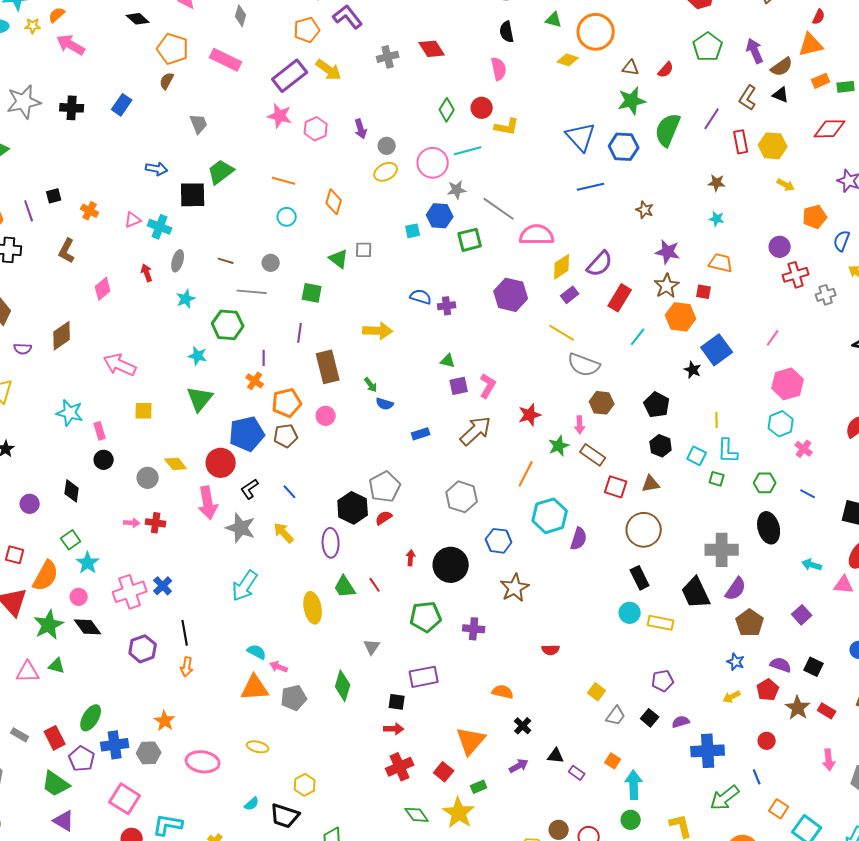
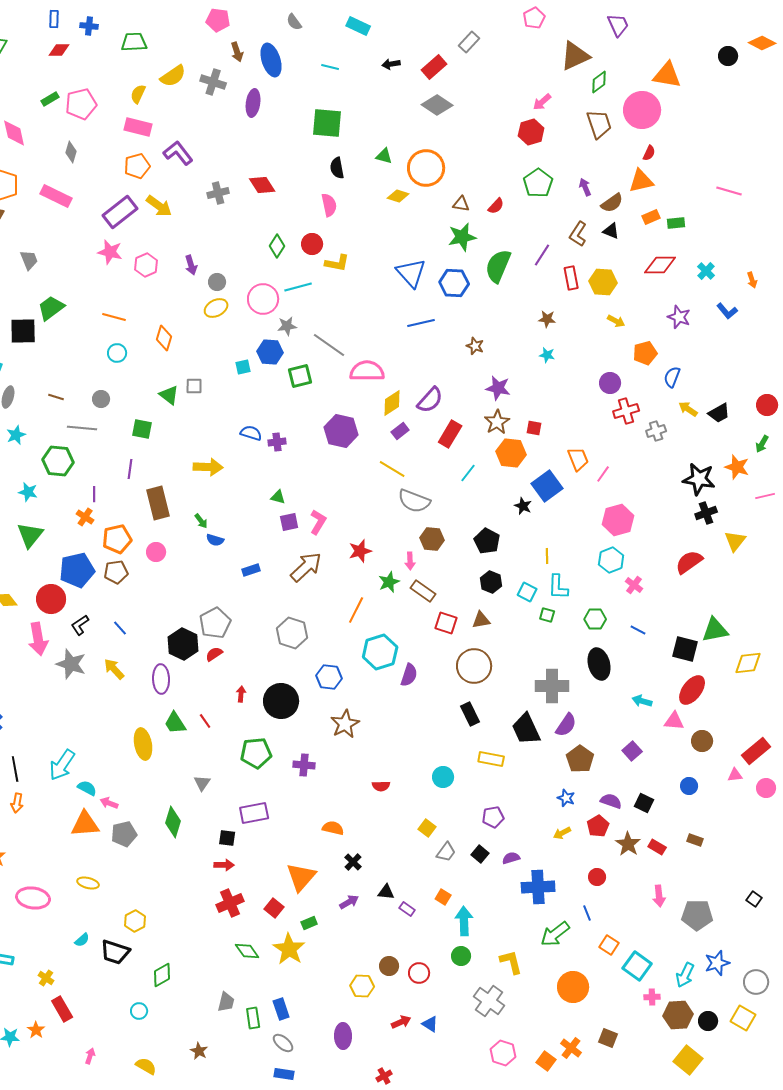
purple arrow: (755, 51) -> (585, 187), size x0.7
orange trapezoid: (721, 263) -> (578, 459), moved, turned 55
cyan arrow: (245, 586) -> (62, 765), moved
cyan circle: (630, 613) -> (443, 777), moved

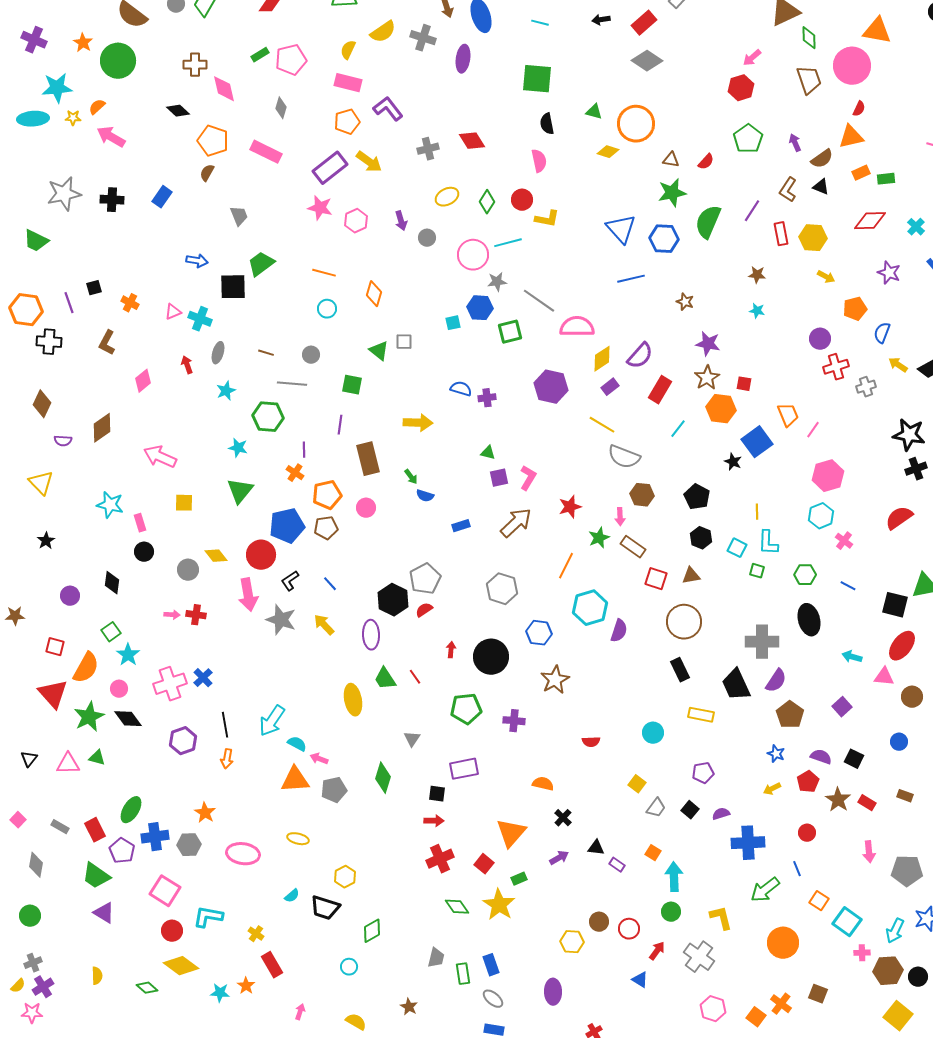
green diamond: (599, 82) -> (809, 38), turned -55
yellow ellipse: (216, 308) -> (447, 197), moved
red arrow: (401, 1022) -> (657, 951), moved, turned -30

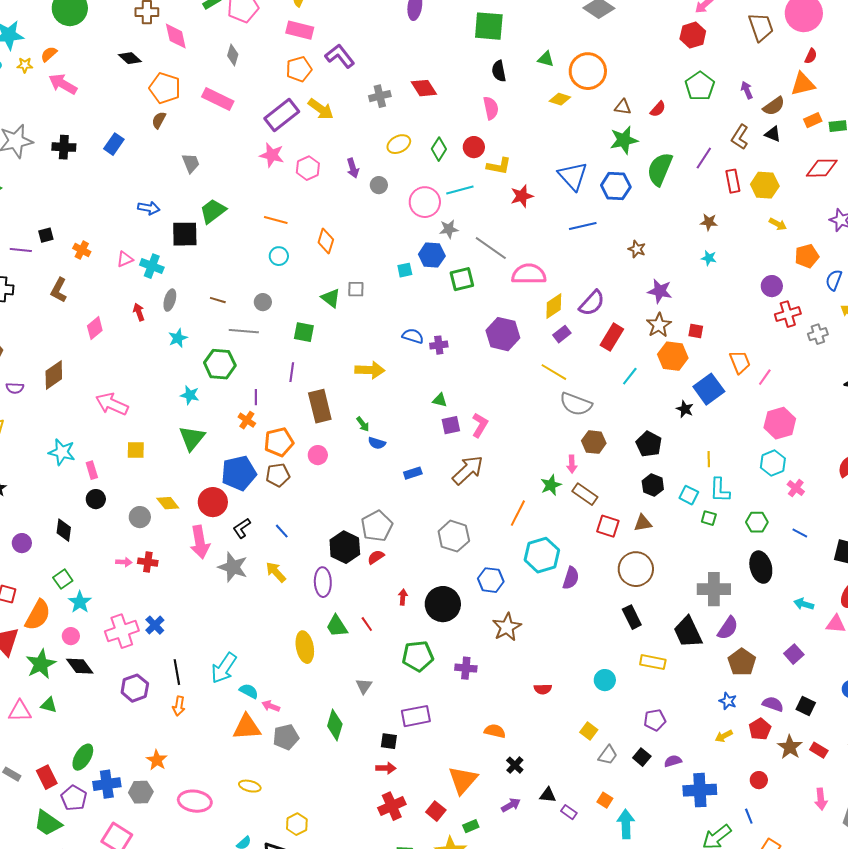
purple line: (69, 303) -> (21, 250), turned -65
red star: (570, 507) -> (522, 196), moved

